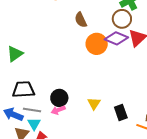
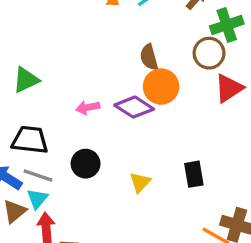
brown semicircle: (81, 20) -> (149, 57), moved
purple diamond: (116, 38) -> (134, 107), moved
pink arrow: (58, 110) -> (88, 108), moved
black rectangle: (121, 113) -> (194, 174), moved

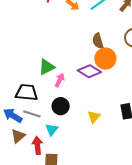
green triangle: (26, 80) -> (47, 67), moved
pink arrow: (88, 108) -> (60, 80), moved, turned 128
cyan triangle: (37, 199) -> (52, 130), moved

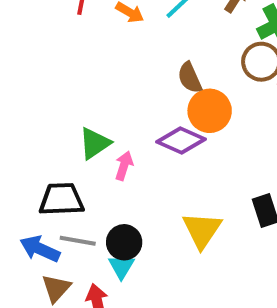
black circle: (61, 106) -> (124, 242), moved
yellow triangle: (94, 117) -> (202, 230), size x1.5

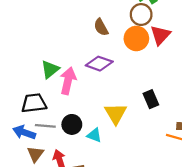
orange circle: (210, 111) -> (136, 38), moved
pink arrow: (124, 166) -> (68, 81), size x1.6
cyan triangle: (121, 267) -> (94, 135), moved, turned -35

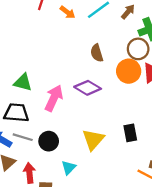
green triangle: (50, 69) -> (23, 82), moved, turned 42
cyan triangle: (94, 135) -> (69, 168), moved, turned 42

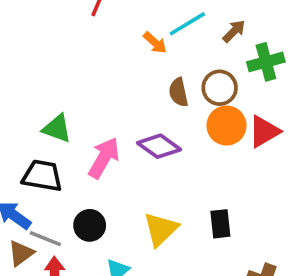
orange arrow: (67, 12) -> (155, 43), moved
brown circle: (138, 49) -> (220, 88), moved
gray line: (23, 137) -> (45, 239), moved

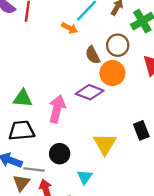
orange circle: (227, 126) -> (112, 73), moved

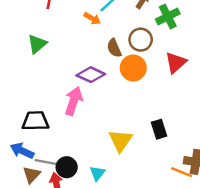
purple diamond: (90, 92) -> (91, 75), moved
green triangle: (23, 98) -> (37, 44), moved, turned -48
black circle: (60, 154) -> (67, 167), moved

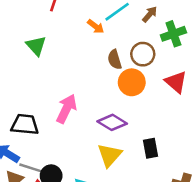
green triangle: (37, 44) -> (36, 46), turned -40
red triangle: (176, 63) -> (176, 82), turned -45
purple diamond: (91, 75) -> (112, 122), moved

